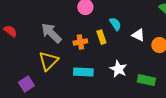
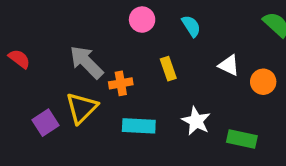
cyan semicircle: (115, 24) -> (191, 26), moved
orange cross: (80, 42) -> (121, 83), moved
purple square: (26, 84) -> (45, 123), moved

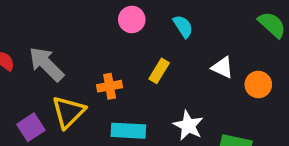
gray arrow: (86, 62) -> (46, 64), moved
yellow rectangle: (168, 69) -> (159, 71), turned 50

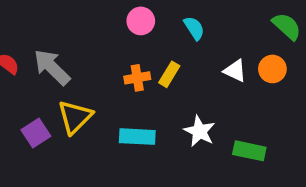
orange circle: (258, 85) -> (272, 69), moved
orange cross: (110, 86) -> (137, 78), moved

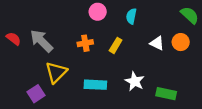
cyan semicircle: (194, 28) -> (131, 16), turned -136
orange cross: (137, 78) -> (85, 43), moved
purple square: (36, 133) -> (36, 94), moved

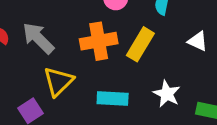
orange cross: (85, 43) -> (99, 41), size x1.6
yellow rectangle: (116, 45) -> (140, 44), size x1.5

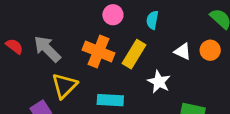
orange cross: (99, 41) -> (99, 52), turned 32
white star: (167, 94) -> (159, 82), moved

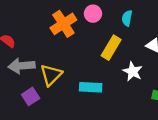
gray arrow: (47, 49) -> (22, 66), moved, turned -50
orange cross: (99, 52) -> (63, 24), moved, turned 35

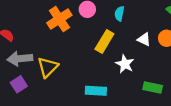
cyan rectangle: (91, 87) -> (96, 91), moved
purple square: (31, 96) -> (19, 84), moved

